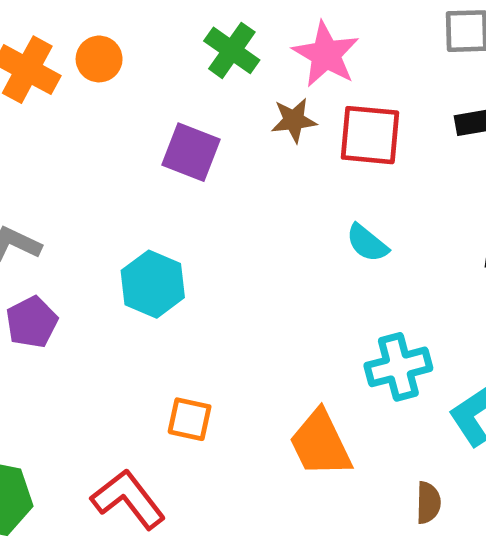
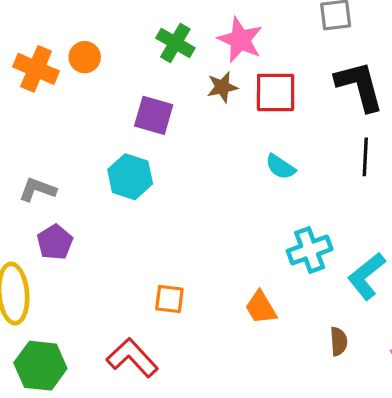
cyan hexagon: (153, 284) -> (130, 177), moved
orange trapezoid: (320, 444) -> (261, 308), size x0.7

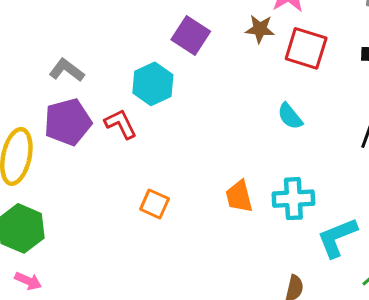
purple pentagon: (55, 242) -> (68, 122), size x1.4
orange trapezoid: (261, 308) -> (239, 196), moved
red L-shape: (132, 358) -> (121, 124), moved, size x0.7

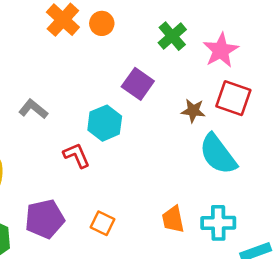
brown star: (260, 29) -> (193, 111), moved
cyan semicircle: (290, 116) -> (218, 154), size x1.8
purple pentagon: (68, 122) -> (45, 219), moved

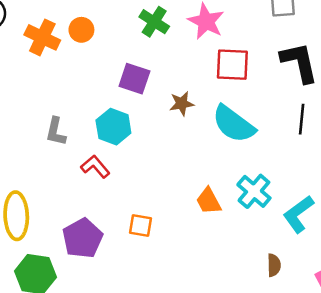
gray L-shape: (33, 109) -> (56, 132), moved, turned -100
brown star: (193, 111) -> (182, 104), moved
cyan cross: (218, 223) -> (254, 191), turned -32

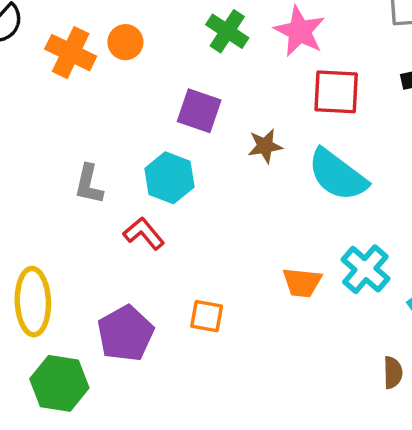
orange trapezoid: (209, 201) -> (302, 283), turned -56

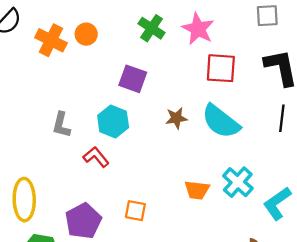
brown star: (265, 146) -> (176, 118), moved

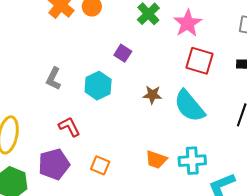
purple square: (133, 79) -> (123, 53), size x0.7
red L-shape: (96, 157) -> (69, 127), moved
cyan cross: (238, 182) -> (192, 161), turned 32

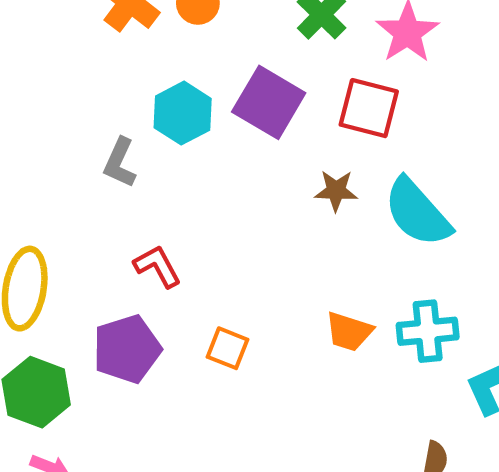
purple square: (123, 53) -> (269, 102), size x1.8
red square: (199, 61) -> (369, 108), moved
cyan hexagon: (98, 86) -> (183, 113), moved

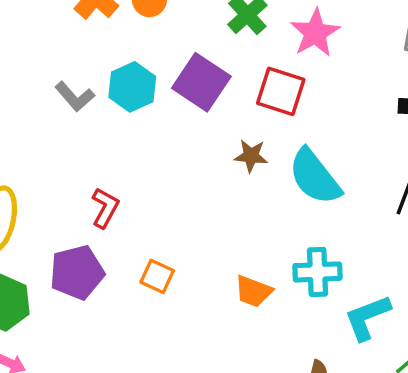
gray L-shape: (120, 163) -> (75, 97), moved, turned -69
red L-shape: (157, 266) -> (105, 208), turned 54
orange trapezoid: (349, 332) -> (253, 291), moved

